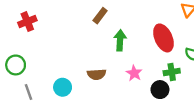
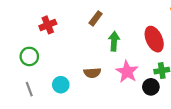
red cross: (27, 22) -> (48, 25), moved
green circle: (16, 65) -> (29, 56), moved
pink star: (134, 73) -> (127, 72), size x1.5

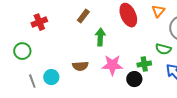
red ellipse: (154, 39) -> (128, 15), moved
pink star: (127, 72) -> (112, 65), turned -30
gray line: (29, 89) -> (32, 81), moved

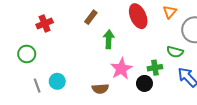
pink star: (112, 65) -> (121, 69), turned -30
brown semicircle: (80, 66) -> (100, 89), moved

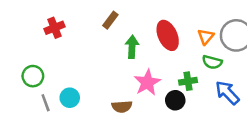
orange triangle: (170, 12) -> (206, 37), moved
red ellipse: (138, 16) -> (168, 35), moved
green circle: (27, 54) -> (33, 76), moved

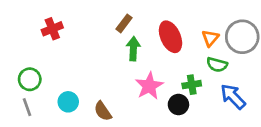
brown rectangle: (110, 20) -> (124, 23), moved
gray line: (46, 103) -> (27, 107), moved
brown semicircle: (122, 107) -> (103, 111), moved, turned 60

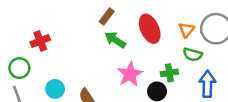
red cross: (52, 29) -> (40, 41), moved
green arrow: (133, 49) -> (115, 40), turned -60
blue arrow: (233, 97) -> (207, 84), turned 45

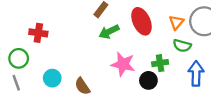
green arrow: (115, 40) -> (109, 32), turned -60
red cross: (40, 41) -> (38, 33), turned 30
pink star: (130, 74) -> (123, 64), turned -30

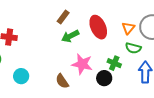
green cross: (160, 63) -> (114, 63), turned 32
brown semicircle: (82, 86) -> (62, 81), moved

